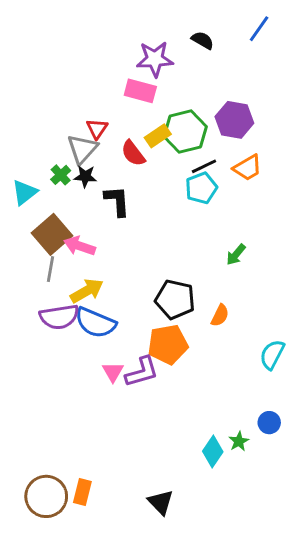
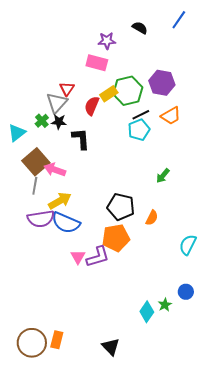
purple star: (155, 59) -> (107, 41), size x0.7
red semicircle: (133, 153) -> (92, 106), turned 60

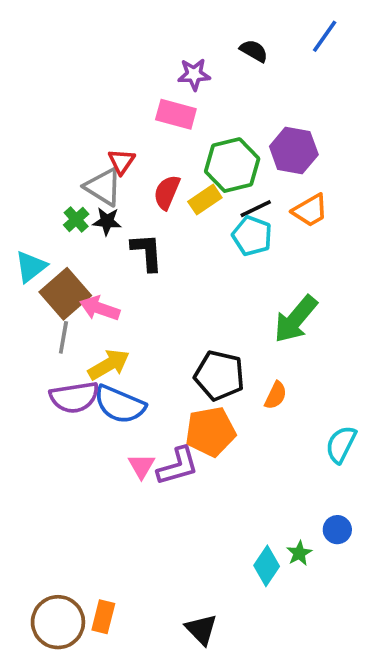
yellow rectangle: (109, 94) -> (205, 200), moved
gray triangle: (57, 103) -> (103, 187), turned -40
cyan pentagon: (139, 130) -> (252, 236), turned -30
cyan triangle: (17, 133) -> (31, 267), moved
green arrow: (163, 176) -> (296, 319), size x1.8

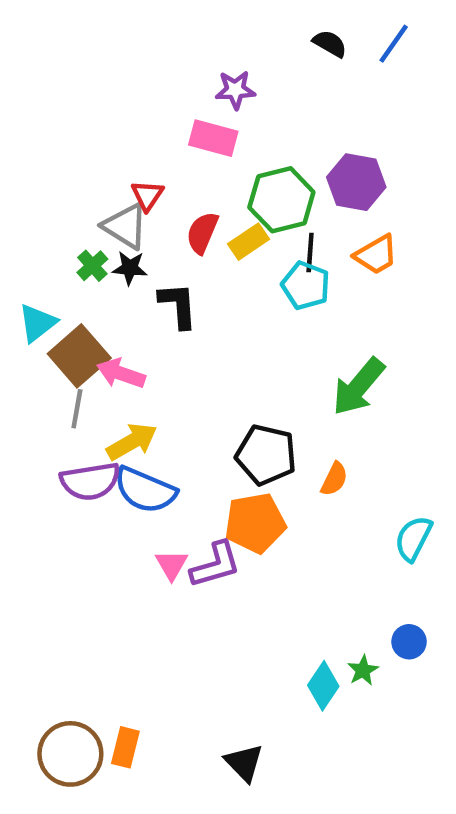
black semicircle: (254, 51) -> (330, 44), moved
black line: (256, 209) -> (310, 253), turned -60

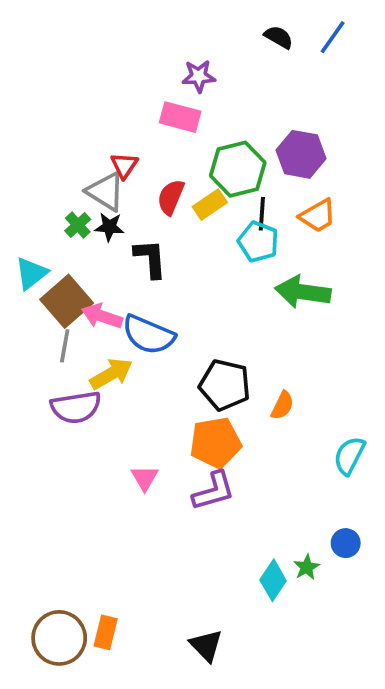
green arrow: (358, 387) -> (303, 292), moved, turned 58
blue semicircle: (145, 490) -> (148, 335), moved
purple L-shape: (216, 565) -> (214, 491), moved

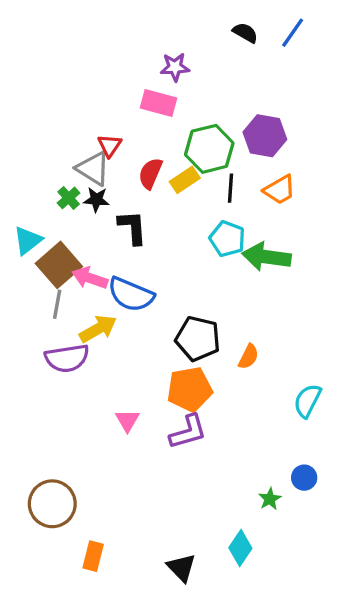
cyan pentagon: (258, 242) -> (227, 239), moved
cyan diamond: (273, 580) -> (240, 548), moved
brown circle: (59, 638) -> (52, 504), moved

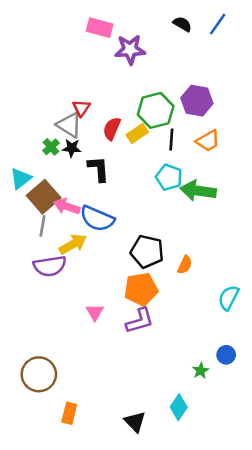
purple star: (175, 67) -> (130, 50), size x1.4
pink rectangle: (159, 103) -> (100, 28), moved

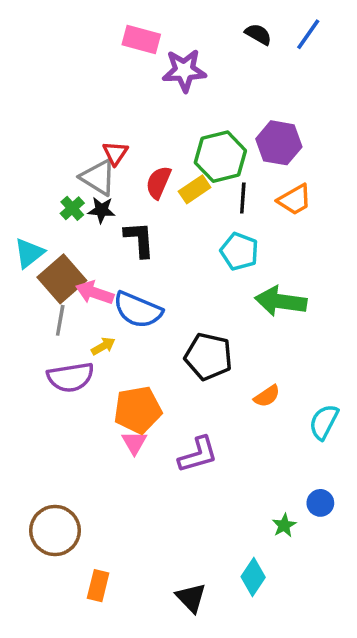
green arrow: (198, 191) -> (281, 301), moved
yellow arrow: (73, 244) -> (103, 346), size x0.6
orange semicircle: (185, 265) -> (267, 396), moved, turned 30
orange pentagon: (141, 289) -> (138, 410), moved

